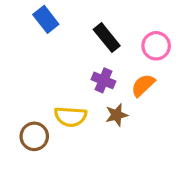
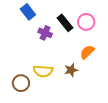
pink circle: (156, 46) -> (86, 22), moved
purple cross: (103, 80) -> (45, 33), moved

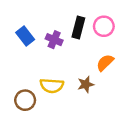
blue rectangle: (28, 12) -> (25, 36), moved
black rectangle: (65, 23) -> (78, 27), turned 54

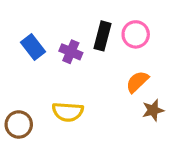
brown star: (86, 84) -> (153, 110), moved
brown circle: (25, 100) -> (19, 124), moved

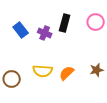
pink circle: (136, 34) -> (96, 22), moved
orange semicircle: (137, 82) -> (67, 73), moved

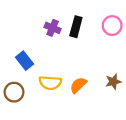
blue rectangle: (21, 30) -> (25, 61), moved
purple cross: (45, 33) -> (53, 28), moved

